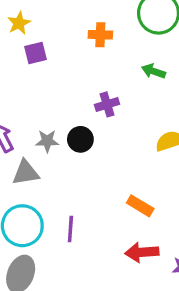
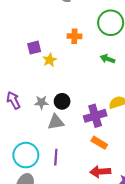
yellow star: (19, 23) -> (50, 60), moved
purple cross: (107, 104) -> (95, 116), moved, size x1.5
gray triangle: (26, 173) -> (56, 122), moved

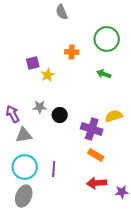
gray star: (41, 102) -> (40, 107), moved
purple cross: (95, 116) -> (92, 129), turned 35
gray triangle: (56, 122) -> (24, 135), moved

